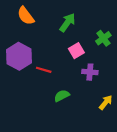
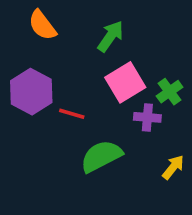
green cross: (103, 38) -> (170, 92), moved
pink square: (76, 51) -> (125, 82), size x1.5
green semicircle: (62, 96) -> (101, 156), size x1.6

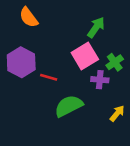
green arrow: (111, 36) -> (96, 27), moved

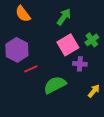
green arrow: (96, 27) -> (64, 17), moved
green cross: (115, 62) -> (92, 40), moved
red line: (49, 77) -> (31, 69), moved, turned -40

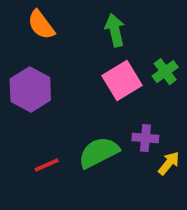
green arrow: (64, 17) -> (115, 30), turned -48
purple cross: (80, 64) -> (145, 138), moved
red line: (31, 69) -> (47, 165), moved

